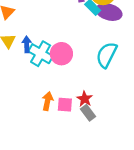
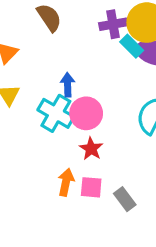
blue arrow: (27, 44) -> (68, 85), moved
red star: (85, 99) -> (91, 149), moved

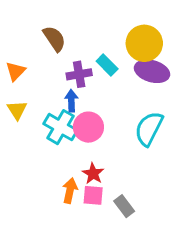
purple cross: (113, 24) -> (79, 74), moved
cyan rectangle: (132, 46) -> (107, 65), moved
red star: (91, 149) -> (93, 174), moved

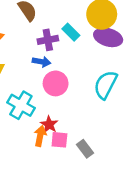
blue arrow: (71, 101) -> (41, 62), turned 102
cyan cross: (61, 127) -> (21, 105), moved
red star: (93, 174) -> (49, 124), moved

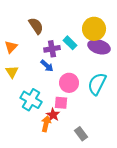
blue arrow: (41, 62) -> (47, 66), turned 32
pink circle: (56, 83) -> (69, 83), moved
pink square: (59, 140) -> (61, 103), moved

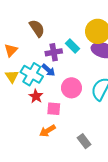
cyan cross: (31, 100) -> (32, 74), moved
pink square: (61, 103) -> (54, 109), moved
red star: (53, 115) -> (36, 96), moved
orange arrow: (46, 124) -> (47, 131), turned -133

